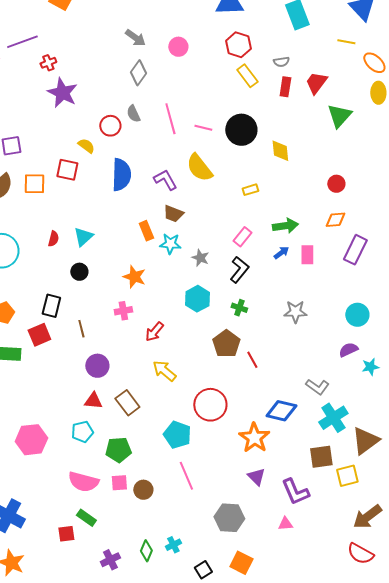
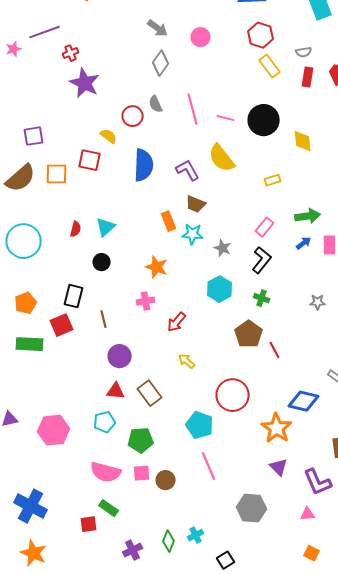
gray star: (295, 312) -> (318, 302), size x0.7
yellow arrow: (164, 371) -> (187, 361), size x0.7
orange square: (241, 563) -> (312, 553), moved, size x0.7

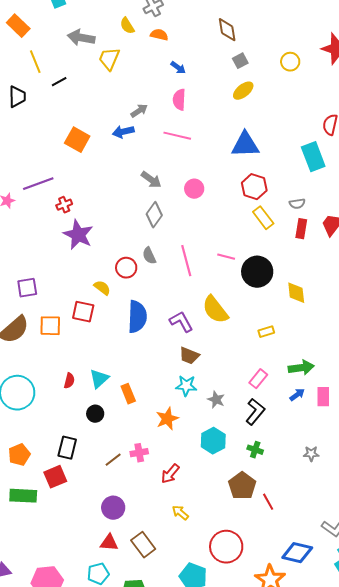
pink line: (226, 118) -> (226, 257), moved
orange rectangle: (169, 221) -> (128, 394), moved
orange star: (157, 267) -> (167, 419), moved, turned 30
brown line: (104, 319) -> (113, 460), moved, turned 66

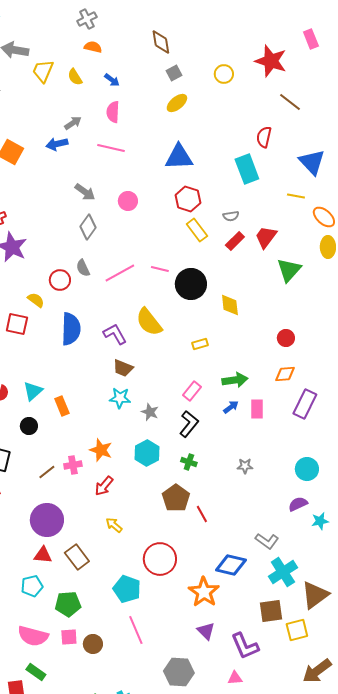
yellow semicircle: (127, 26) -> (75, 77), moved
red rectangle: (301, 229) -> (235, 241), turned 36
pink line: (186, 261) -> (120, 273), turned 76
orange star: (167, 419) -> (101, 450), moved, turned -30
purple circle: (113, 508) -> (47, 520), size x1.4

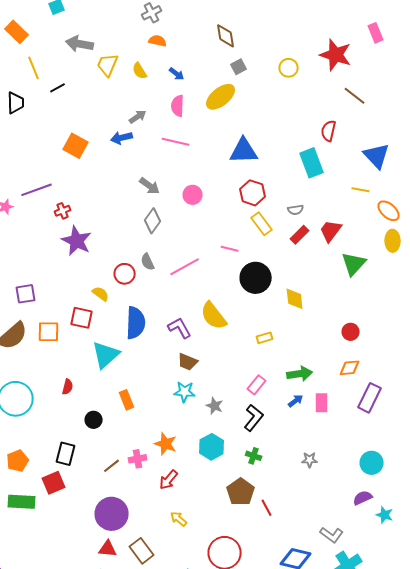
yellow ellipse: (177, 103) -> (221, 97), moved, size x1.4
pink line: (160, 269) -> (230, 249), moved
cyan triangle: (33, 391) -> (106, 355), moved, size x1.4
cyan star: (320, 521) -> (385, 515), turned 30

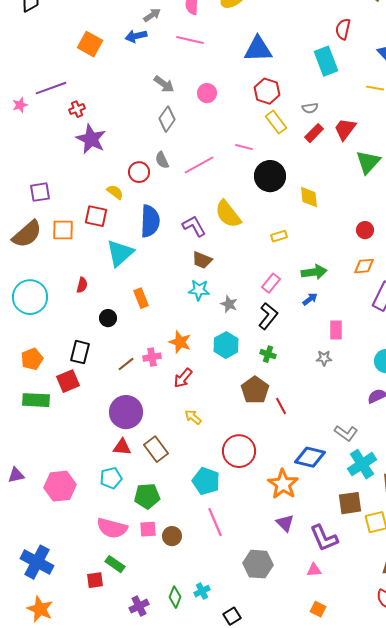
pink rectangle: (322, 403) -> (336, 330), moved

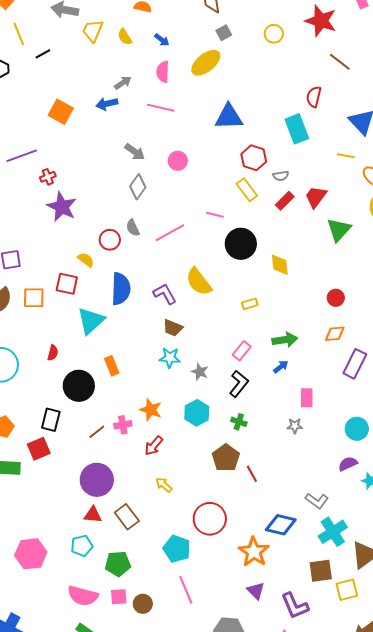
red hexagon: (267, 91) -> (254, 158), moved
black circle: (108, 318) -> (79, 386), size x1.8

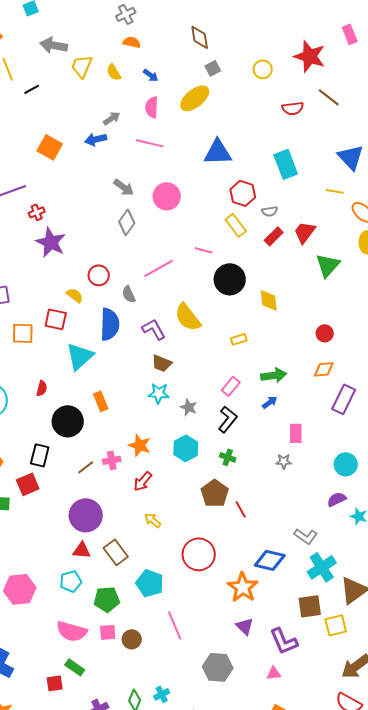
red semicircle: (314, 97) -> (293, 108), moved, turned -110
pink circle: (178, 161) -> (167, 196), size x1.4
gray semicircle: (133, 228) -> (129, 294), moved
cyan pentagon: (177, 549) -> (150, 583), moved

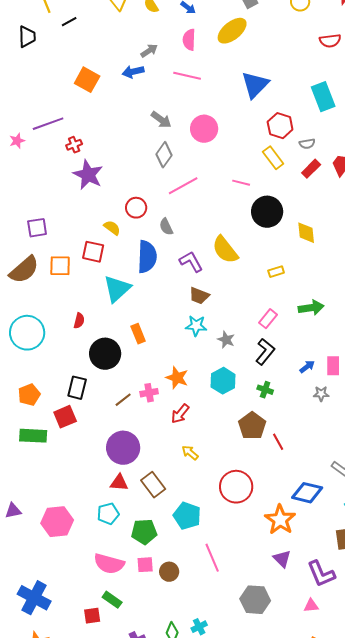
blue triangle: (218, 152) -> (255, 85), turned -44
pink line: (159, 268) -> (183, 186), moved
blue arrow: (270, 402) -> (307, 367), moved

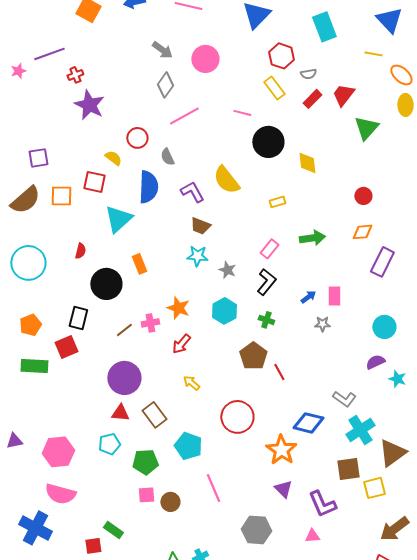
pink semicircle: (109, 564) -> (60, 494), moved

